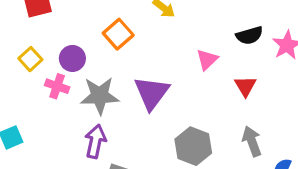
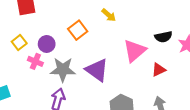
pink triangle: (207, 60) -> (135, 51), size x1.6
red triangle: (245, 86) -> (159, 70), turned 32
purple triangle: (152, 93) -> (97, 70), turned -35

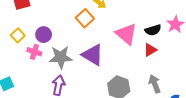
orange square: (78, 30) -> (85, 18), moved
black semicircle: (163, 37) -> (153, 30), moved
pink triangle: (135, 51) -> (126, 34), turned -35

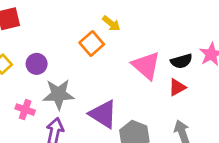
pink cross: (34, 52) -> (25, 110), moved
purple triangle: (93, 55) -> (103, 114), moved

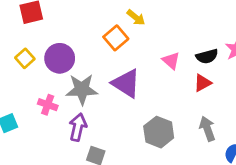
purple circle: (37, 64) -> (60, 58), size x1.4
pink triangle: (146, 66) -> (171, 61), size x0.6
purple triangle: (103, 114) -> (126, 83), moved

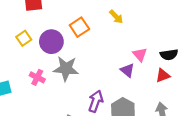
orange square: (116, 38) -> (79, 27), moved
purple triangle: (126, 83) -> (127, 70), moved, size x0.6
purple arrow: (78, 127) -> (96, 101), moved

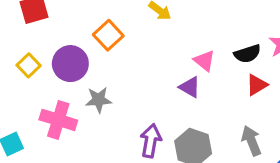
gray star: (66, 69) -> (99, 100), size x0.7
red triangle: (163, 75) -> (257, 85), moved
pink cross: (37, 77) -> (58, 120), size x1.5

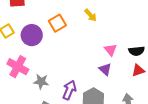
purple triangle: (190, 87) -> (105, 69), moved
gray star: (99, 100) -> (41, 82), moved

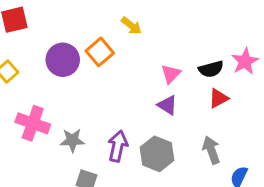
orange square: (57, 23) -> (100, 52), moved
purple circle: (32, 35) -> (63, 60), moved
pink triangle: (110, 50) -> (171, 74), turned 32

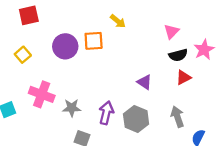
orange square: (100, 52) -> (94, 41), turned 36
pink triangle: (171, 74) -> (172, 32), moved

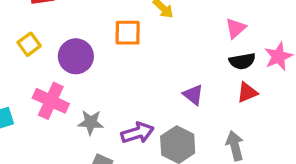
purple circle: (65, 46) -> (76, 56), moved
purple arrow: (106, 113) -> (137, 133), turned 55

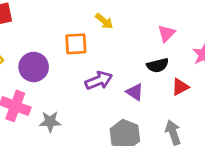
black semicircle: (242, 61) -> (158, 65), moved
purple arrow: (137, 133) -> (99, 81), moved

